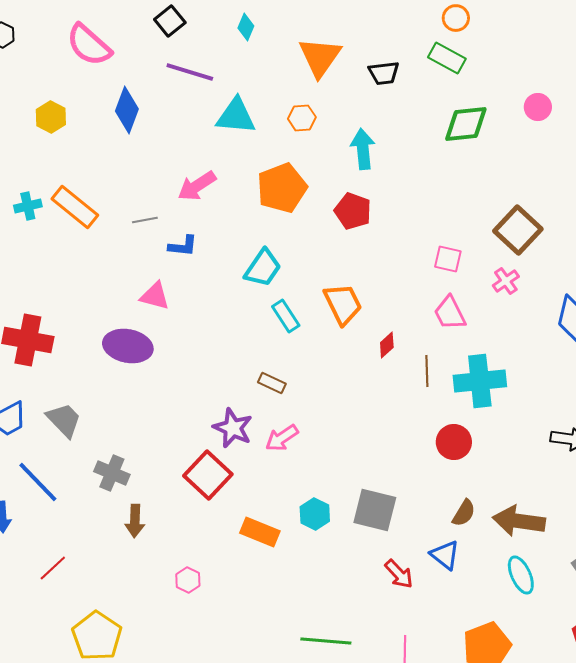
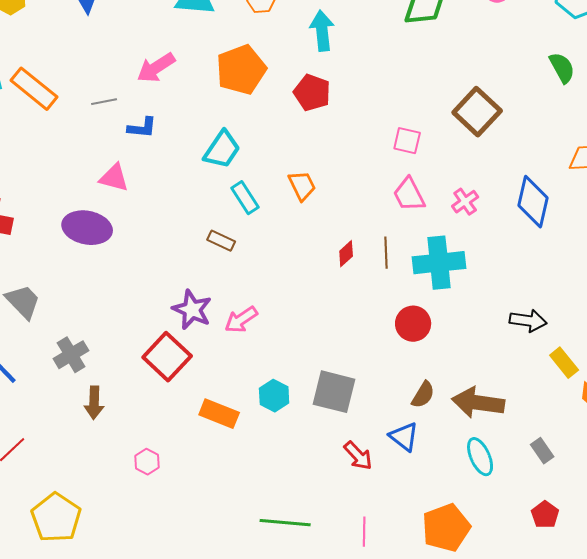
pink cross: (506, 281) -> (465, 202), moved
orange trapezoid: (343, 304) -> (302, 186), size x0.7
red diamond: (387, 345) -> (346, 254), moved
brown rectangle: (272, 383) -> (221, 241), moved
gray cross: (112, 473) -> (71, 355), turned 36

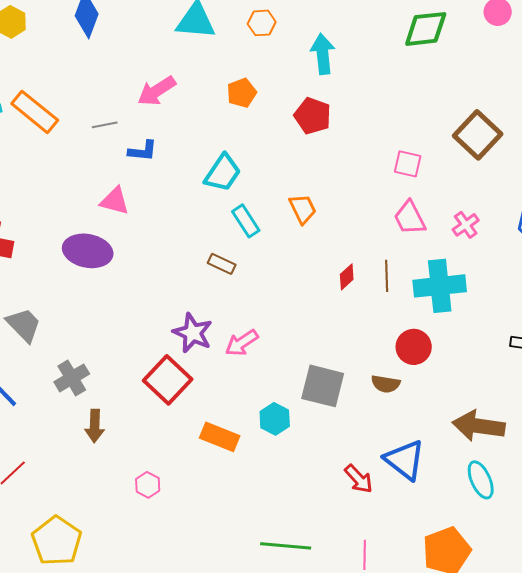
orange pentagon: (241, 70) -> (242, 93), size x0.6
gray square: (334, 392) -> (323, 386), moved
brown semicircle: (423, 395) -> (386, 384), moved, turned 68
blue triangle: (404, 437) -> (405, 460), size x1.4

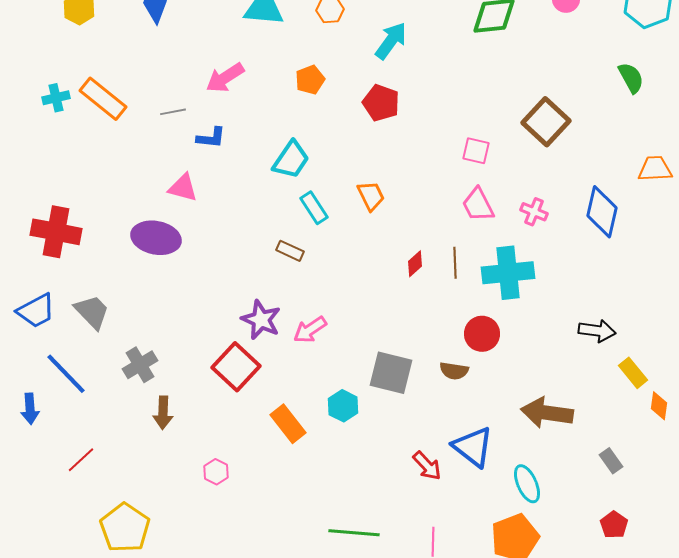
cyan arrow: (323, 54) -> (391, 41), turned 42
pink cross: (466, 225) -> (534, 212), turned -32
orange rectangle: (220, 437) -> (288, 424), turned 30
cyan ellipse: (481, 480) -> (527, 484), moved

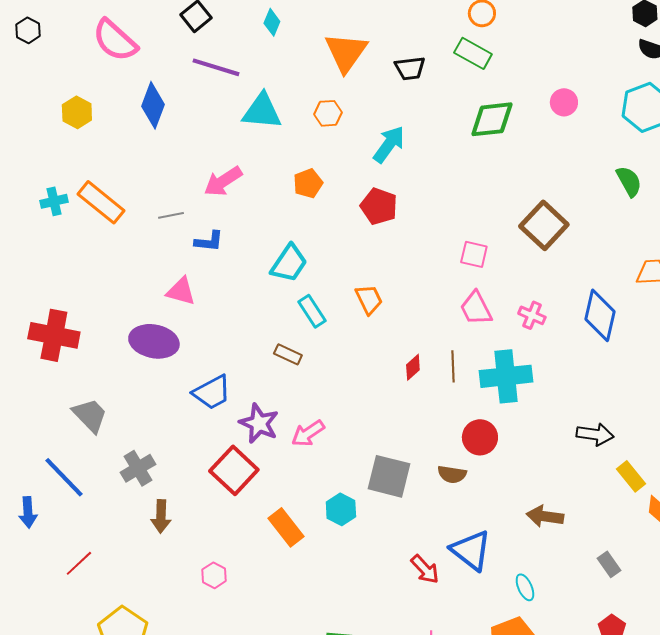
blue trapezoid: (36, 311) -> (212, 392), moved
brown arrow: (547, 413) -> (545, 516), size x0.7
cyan ellipse: (527, 484) -> (525, 587), size x0.7

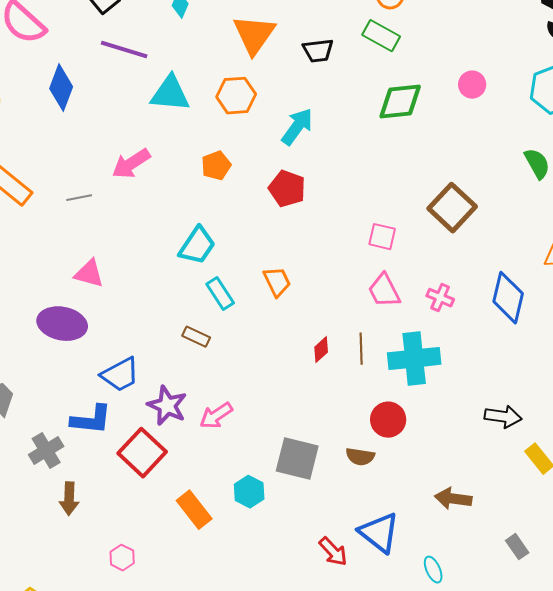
orange hexagon: (328, 113) -> (236, 96), size x1.4
blue L-shape: (209, 241) -> (91, 420), moved, size x1.4

